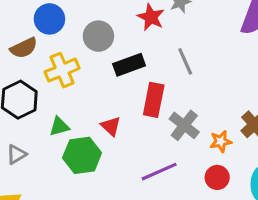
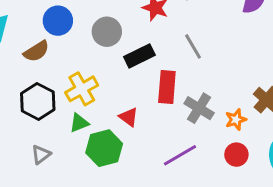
yellow cross: (62, 70) -> (82, 89), moved

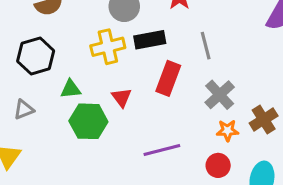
yellow cross: (82, 89) -> (108, 47), moved
gray cross: (199, 108) -> (220, 95), moved

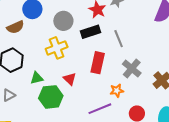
black rectangle: (150, 40) -> (90, 32), moved
orange star: (227, 130) -> (117, 91), moved

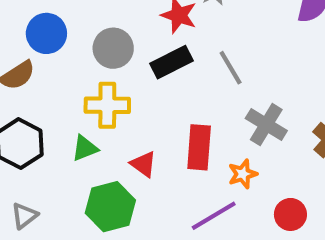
yellow cross: (57, 48) -> (107, 105), turned 30
red rectangle: (98, 63) -> (199, 147), moved
green triangle: (37, 78) -> (85, 148), moved

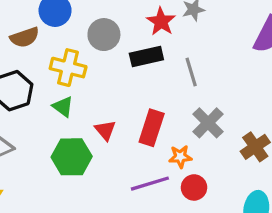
yellow cross: (107, 105) -> (68, 68), moved
green triangle: (85, 148) -> (63, 107), turned 45
red circle: (290, 214) -> (194, 187), moved

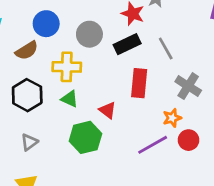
red rectangle: (152, 128) -> (139, 83), moved

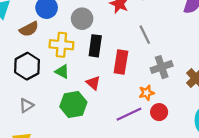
black rectangle: (127, 44) -> (95, 46), moved, turned -60
gray cross: (188, 86) -> (162, 67), turned 35

